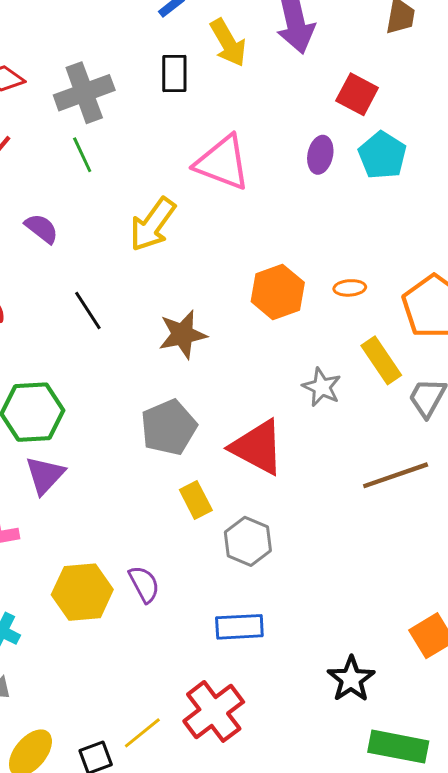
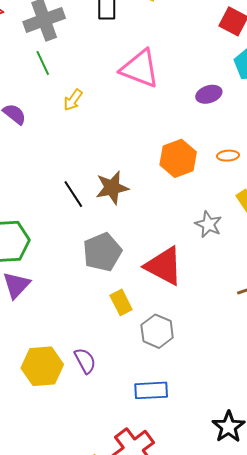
purple ellipse: (320, 155) -> (209, 94), moved, turned 60
yellow arrow: (153, 224) -> (73, 100), moved, size x0.6
black line: (88, 311) -> (73, 194), moved

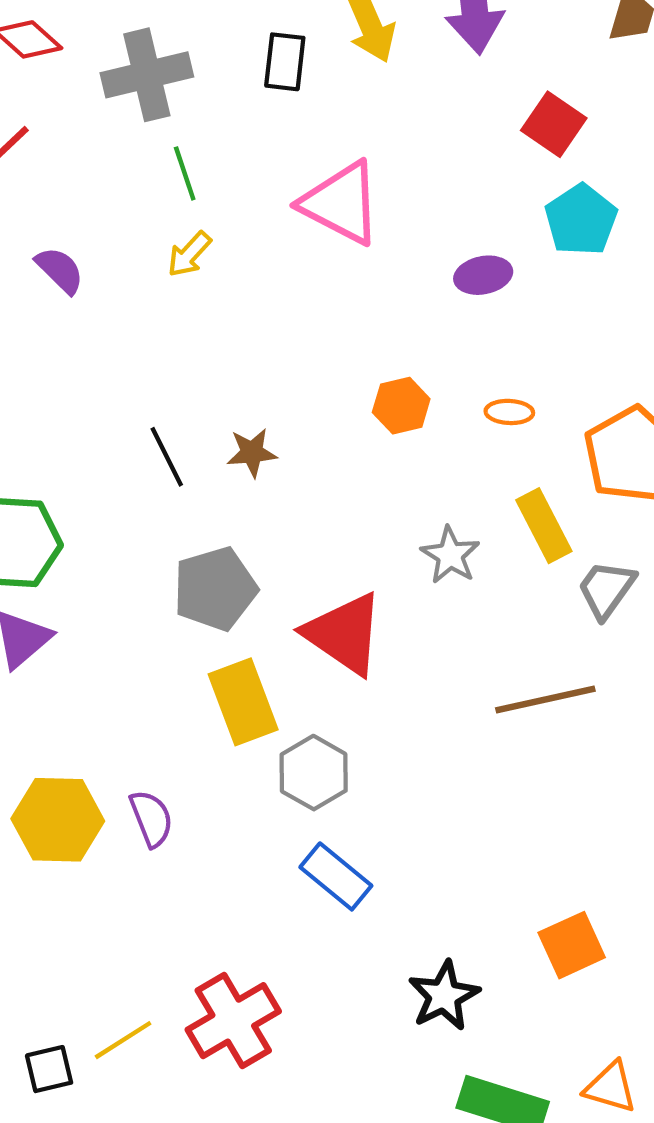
green line: (43, 63) -> (185, 173), moved
orange hexagon: (178, 158) -> (401, 406), size x0.7
brown star: (112, 188) -> (252, 453), size x0.7
yellow rectangle: (121, 302) -> (243, 702), size x1.5
blue rectangle: (151, 390) -> (336, 876), moved, turned 36

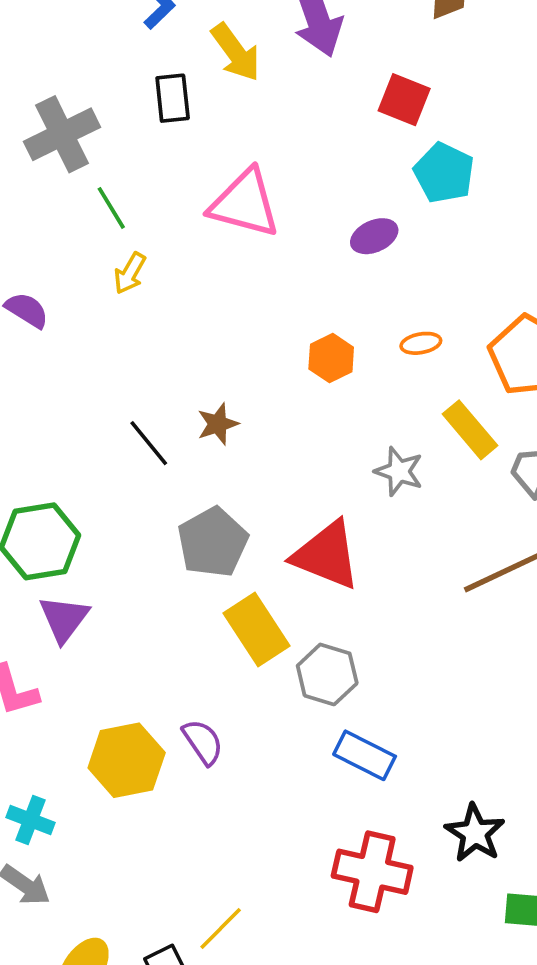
red cross: (233, 1021) -> (372, 872), moved, turned -34

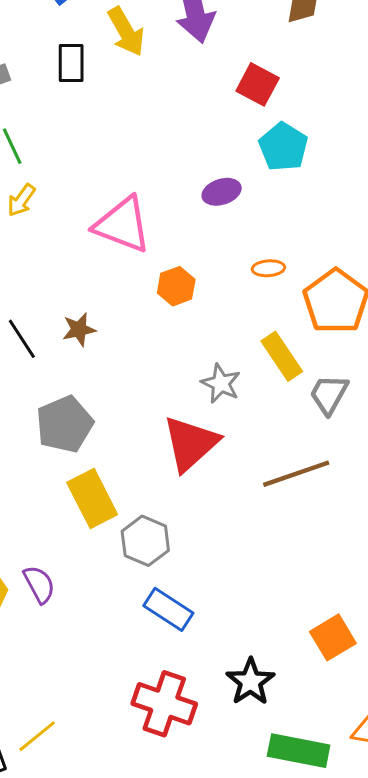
pink triangle: (245, 203) -> (122, 225), moved
orange ellipse: (421, 343) -> (268, 268), moved
red triangle: (327, 555) -> (191, 443), moved, turned 50

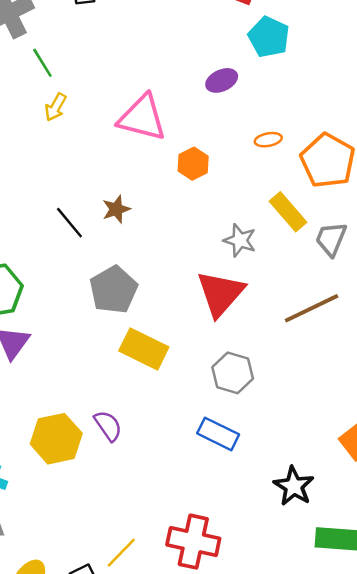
yellow rectangle: (92, 498) -> (144, 349), turned -30
gray hexagon: (145, 541) -> (233, 373), moved
red cross: (164, 704) -> (193, 542), moved

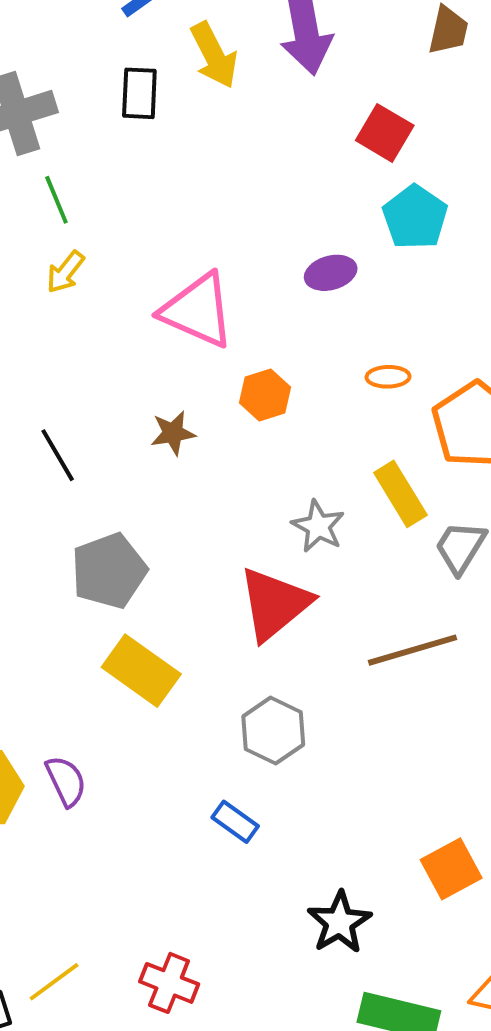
brown star: (116, 209) -> (173, 433), moved
blue rectangle: (218, 434) -> (235, 822), size x0.7
red cross: (193, 542) -> (169, 983), size x0.7

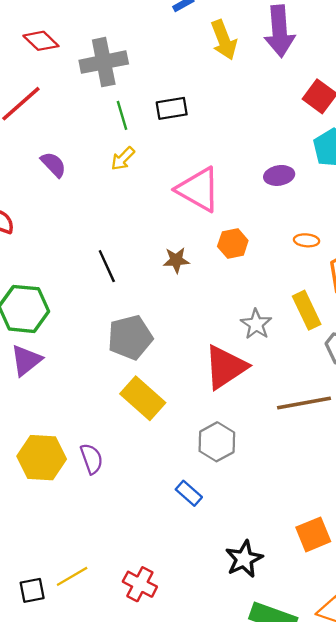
black rectangle: (139, 93) -> (172, 108), moved, turned 72

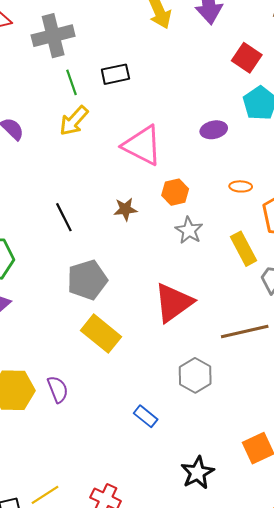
yellow arrow: (123, 159) -> (74, 121), size x1.4
gray star: (256, 324) -> (189, 230), moved
gray hexagon: (217, 442) -> (195, 375), moved

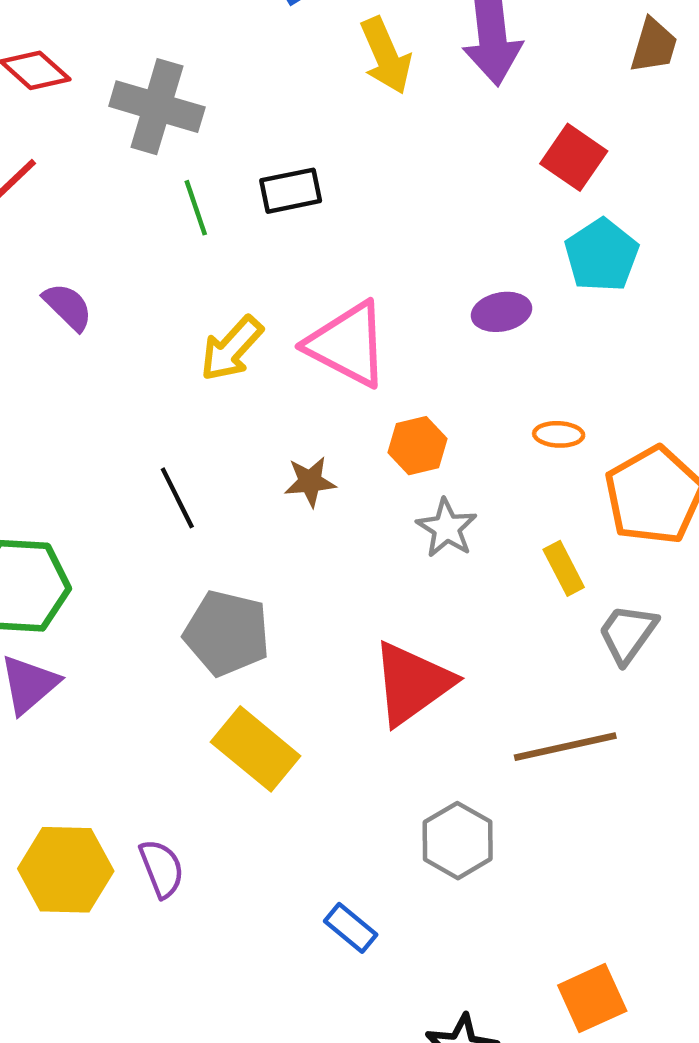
gray cross: (53, 36) -> (157, 107), turned 30
yellow arrow: (74, 121) -> (231, 349), moved
yellow rectangle: (243, 249) -> (564, 568), size x0.7
gray pentagon: (87, 280) -> (227, 633), turned 30

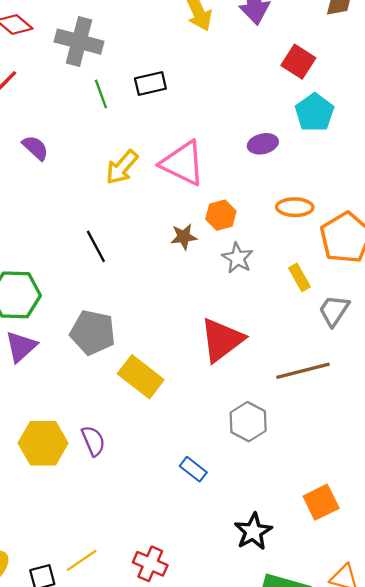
orange ellipse: (559, 434) -> (295, 207), size x1.4
brown star: (310, 482) -> (184, 237), moved
gray pentagon: (227, 633) -> (93, 332), moved

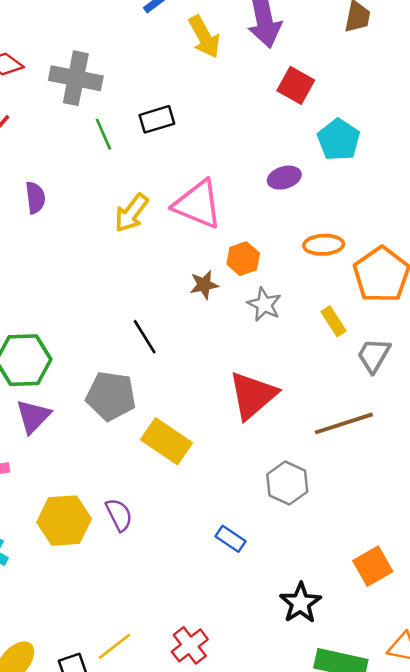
red square: (298, 62) -> (296, 85), moved
purple semicircle: (35, 148) -> (35, 198), turned 44
black line: (96, 246) -> (145, 337), moved
red cross: (150, 564) -> (190, 645), turned 32

